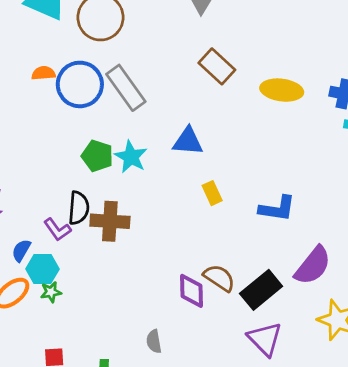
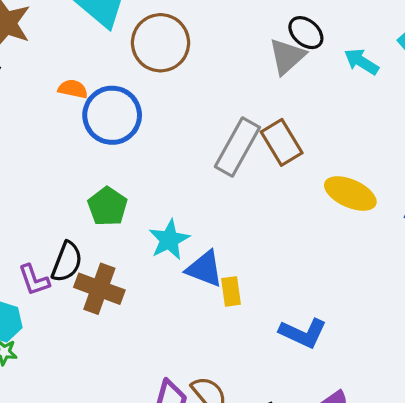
gray rectangle: (126, 88) -> (237, 147), moved, turned 48
blue triangle: (188, 141) -> (205, 269), moved
cyan star: (131, 157) -> (169, 240), moved

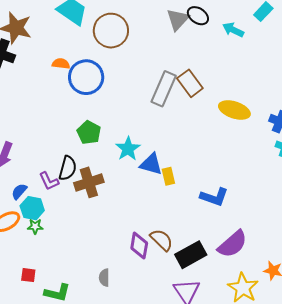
gray triangle: (287, 56) -> (178, 19), moved
brown cross: (99, 289) -> (89, 182), turned -32

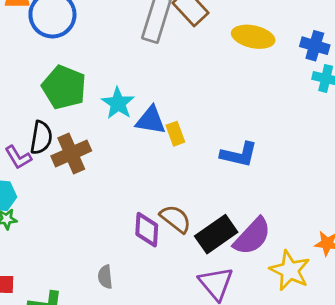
green pentagon: (89, 132) -> (64, 87), size x1.4
purple semicircle: (232, 244) -> (252, 236), moved

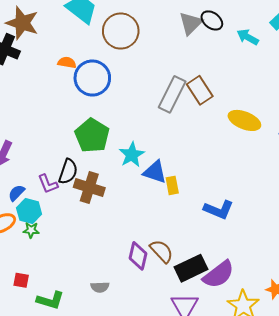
brown cross: (71, 153) -> (89, 188), turned 32
gray semicircle: (105, 277) -> (100, 287), turned -96

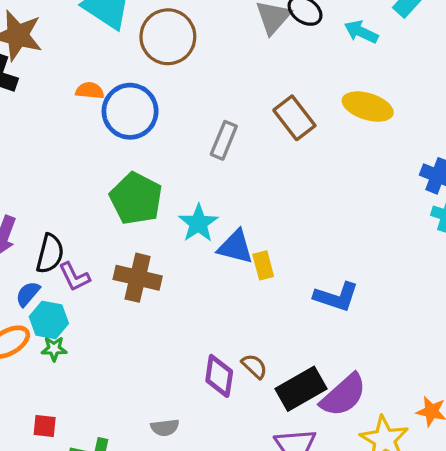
gray rectangle: (172, 94) -> (224, 140), moved, size x0.7
yellow ellipse: (244, 120) -> (368, 107), moved
black semicircle: (68, 172) -> (50, 254), moved
brown semicircle: (162, 251) -> (254, 366), size x0.7

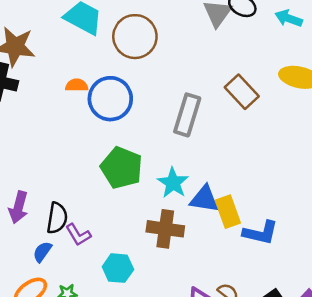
gray rectangle: (224, 140) -> (187, 115), size x1.4
yellow rectangle: (263, 265) -> (228, 212), size x1.4
brown cross: (138, 278) -> (165, 229), moved
blue L-shape: (336, 297) -> (261, 233), moved
cyan hexagon: (49, 320) -> (118, 268), moved

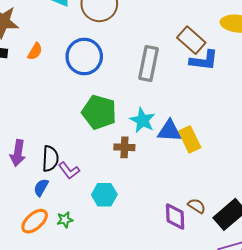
orange semicircle: (77, 85) -> (35, 51), moved, turned 126
brown cross: (165, 229) -> (124, 147), moved, size x0.7
blue L-shape: (261, 233) -> (204, 60), moved

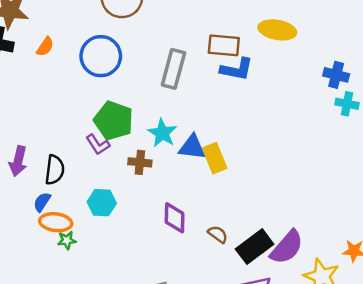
brown rectangle: (191, 40) -> (224, 45), turned -40
purple L-shape: (69, 171) -> (98, 145), moved
cyan hexagon: (104, 195) -> (102, 203), moved
purple diamond: (175, 216) -> (175, 218), moved
orange ellipse: (35, 221) -> (56, 222), moved, turned 44

